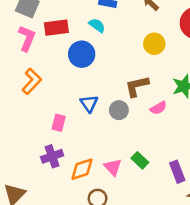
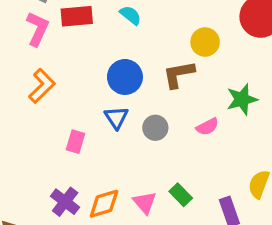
blue circle: (82, 54) -> (125, 77), moved
brown L-shape: (137, 86) -> (179, 74), moved
purple cross: (52, 156) -> (65, 202), moved, turned -35

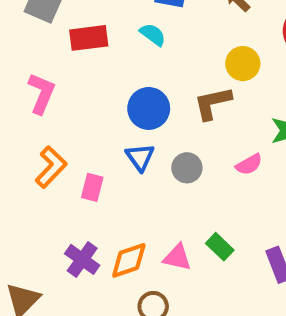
pink L-shape: (38, 29) -> (42, 93), moved
orange L-shape: (42, 86) -> (51, 167), moved
pink triangle: (145, 203) -> (177, 257), turned -35

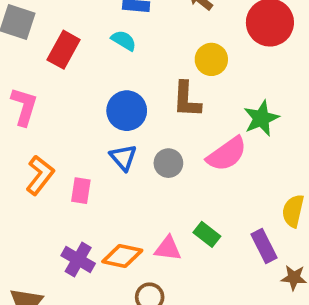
red rectangle: (89, 38) -> (64, 50), turned -48
brown L-shape: (213, 103) -> (187, 100), turned -69
pink semicircle: (249, 164) -> (227, 154), size x1.6
orange diamond: (129, 260) -> (122, 256), turned 36

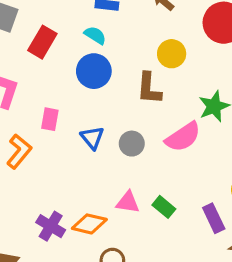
blue circle: (127, 111) -> (94, 71), moved
pink rectangle: (81, 191) -> (50, 119), moved
pink triangle: (168, 249) -> (128, 202), moved

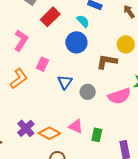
brown L-shape: (149, 88) -> (107, 62), turned 80
green rectangle: (164, 207) -> (97, 135), turned 48

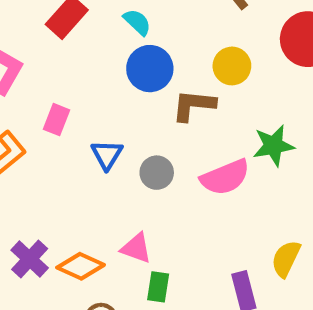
blue circle: (76, 42) -> (150, 69), moved
green rectangle: (97, 135) -> (158, 287), moved

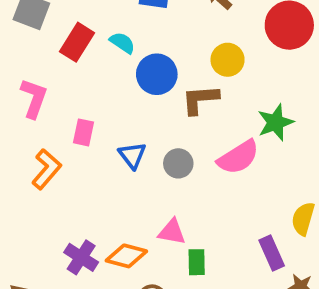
cyan semicircle: (137, 22) -> (122, 43), moved

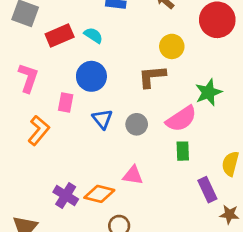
red rectangle: (77, 42) -> (60, 36), turned 36
blue circle: (157, 74) -> (91, 76), moved
green rectangle: (197, 262) -> (183, 151), moved

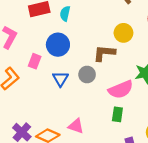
cyan semicircle: (93, 35) -> (65, 14), turned -120
gray circle: (137, 124) -> (87, 75), moved

